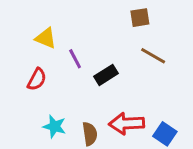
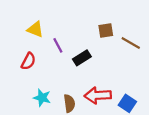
brown square: (140, 18) -> (106, 31), moved
brown line: (153, 56) -> (131, 43), moved

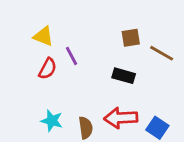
black rectangle: (82, 58) -> (124, 76), moved, turned 48
red semicircle: (28, 61) -> (48, 69), moved

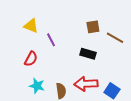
red semicircle: (48, 69) -> (31, 59), moved

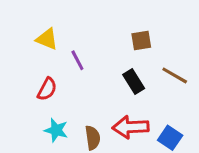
brown line: (115, 38) -> (175, 75), moved
black rectangle: (88, 54) -> (134, 82), turned 42

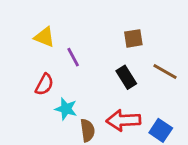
cyan star: (56, 130) -> (66, 109), moved

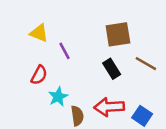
brown square: (133, 38) -> (118, 34), size x1.5
cyan star: (66, 109) -> (58, 97), turned 30

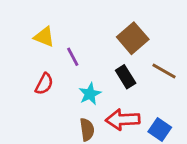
brown square: (118, 34) -> (133, 38), turned -32
cyan star: (58, 97) -> (90, 94), moved

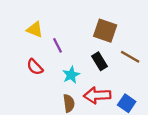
brown square: (133, 38) -> (105, 31), turned -30
red semicircle: (44, 84) -> (35, 67), turned 108

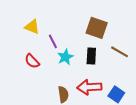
black rectangle: (99, 61) -> (91, 56), turned 35
cyan star: (71, 75) -> (65, 57), moved

